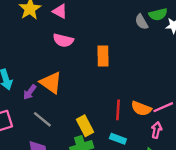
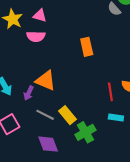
pink semicircle: (63, 40) -> (36, 36), moved
yellow rectangle: (85, 126) -> (68, 115), moved

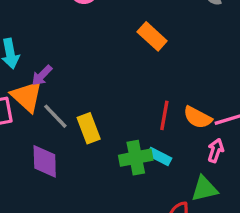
orange rectangle: (87, 47) -> (152, 36), turned -54
orange triangle: (46, 81) -> (27, 96), moved
green cross: (85, 132) -> (136, 158), moved

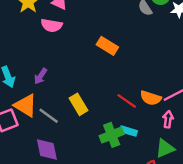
purple arrow: (42, 75) -> (41, 76), moved
red line: (164, 115) -> (127, 101), turned -55
yellow rectangle: (89, 128) -> (78, 104), moved

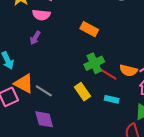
purple arrow: (41, 76) -> (35, 38), moved
yellow rectangle: (78, 104) -> (82, 92), moved
green cross: (112, 135) -> (94, 63), moved

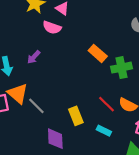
purple arrow: (35, 38) -> (34, 57), moved
green cross: (94, 63) -> (121, 68), moved
purple diamond: (44, 119) -> (55, 139), moved

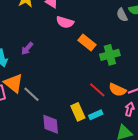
pink semicircle: (52, 27) -> (65, 22), moved
yellow rectangle: (76, 116) -> (78, 112), moved
cyan rectangle: (104, 131) -> (96, 115), turned -48

